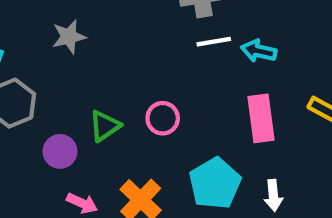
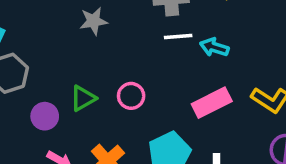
gray star: (69, 37) -> (94, 21), moved
pink rectangle: (261, 118) -> (212, 103), turned 66

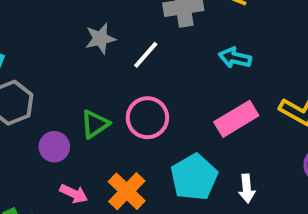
white line: (178, 37) -> (146, 55), moved, turned -40
pink circle: (131, 96) -> (147, 118), size x1.4

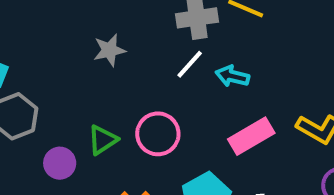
white line: (146, 55) -> (190, 64), moved
cyan arrow: (235, 58) -> (232, 76), moved

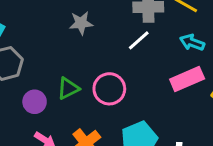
cyan arrow: (232, 76) -> (192, 42), moved
pink rectangle: (251, 136) -> (187, 79), moved

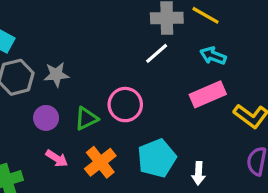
gray star: (81, 23) -> (56, 75), moved
green triangle: (68, 88) -> (86, 119), moved

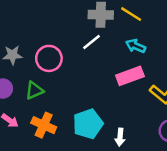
pink circle: (125, 105) -> (49, 58), moved
orange cross: (100, 162) -> (44, 125), turned -30

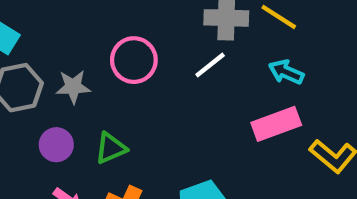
pink circle: (49, 58) -> (134, 60), moved

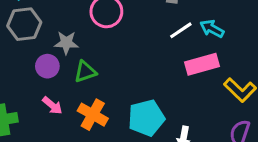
white line: (210, 65) -> (181, 30), moved
gray star: (73, 87) -> (66, 43), moved

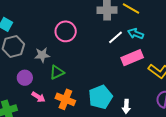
purple circle: (47, 66) -> (25, 78), moved

